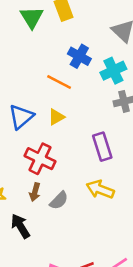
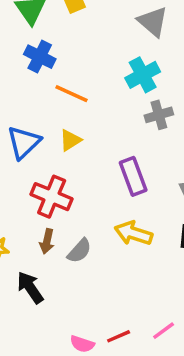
blue cross: (79, 56) -> (40, 57), moved

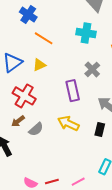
cyan cross: (143, 75) -> (86, 33), turned 30
gray cross: (159, 115) -> (92, 69), moved, turned -35
brown arrow: (47, 241) -> (18, 121), turned 32

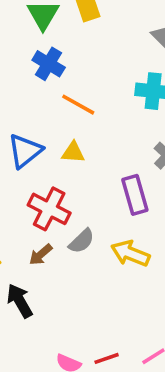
yellow triangle: (39, 65) -> (73, 152), turned 32
gray semicircle: (36, 129) -> (82, 241), moved

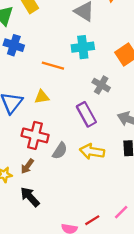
orange line: (78, 105) -> (53, 66), moved
brown arrow: (41, 255) -> (27, 166), moved

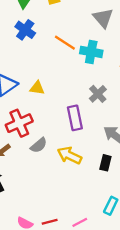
orange line: (53, 66) -> (65, 43), moved
red cross: (35, 135) -> (19, 123), turned 35

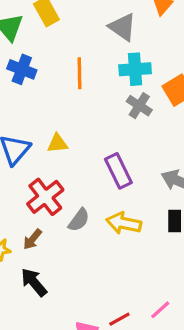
orange line: (65, 43) -> (80, 73), turned 70
cyan cross: (91, 52) -> (135, 69), moved
gray cross: (98, 94) -> (139, 106), moved

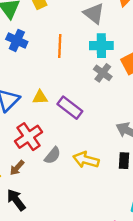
purple rectangle: (118, 171) -> (70, 108), moved, turned -30

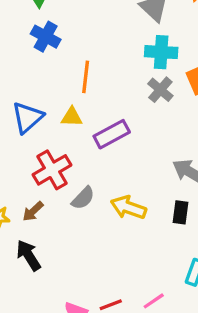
orange line: (60, 46) -> (86, 77), moved
purple rectangle: (70, 108) -> (112, 134), turned -70

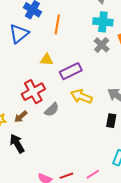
orange line: (86, 77) -> (57, 24), moved
blue triangle: (27, 117) -> (19, 34), moved
yellow arrow: (128, 207) -> (81, 96), moved

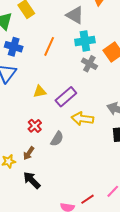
orange line: (57, 24) -> (49, 46), moved, turned 30
red cross: (33, 92) -> (35, 126), size x0.6

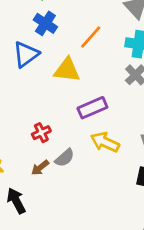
yellow triangle: (40, 92) -> (67, 70), moved, size x1.5
brown arrow: (29, 153) -> (40, 168), moved

